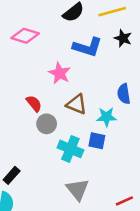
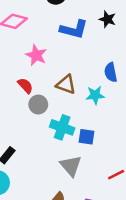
pink star: (60, 73) -> (36, 55), moved
blue square: (97, 141) -> (86, 137), moved

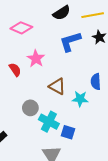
blue L-shape: (74, 29) -> (70, 42), turned 140
red semicircle: (25, 86) -> (15, 70), moved
gray circle: (38, 105) -> (30, 108), moved

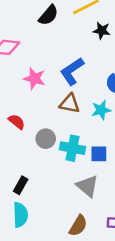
blue L-shape: (70, 42) -> (72, 71), moved
red semicircle: (15, 70) -> (17, 122), moved

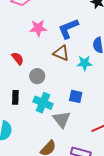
pink star: (34, 78) -> (38, 28), turned -30
cyan cross: (72, 148) -> (43, 103), moved
black rectangle: (21, 185) -> (15, 97), moved, turned -40

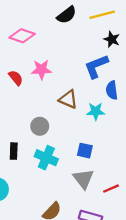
blue L-shape: (68, 29) -> (96, 66), moved
red semicircle: (18, 58) -> (16, 78), moved
gray triangle: (62, 119) -> (83, 179), moved

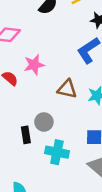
black rectangle: (14, 151) -> (26, 135), moved

